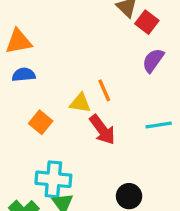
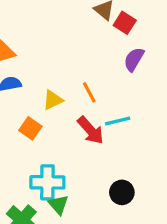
yellow triangle: (80, 103) -> (53, 100), moved, turned -30
cyan line: (159, 125) -> (118, 121), moved

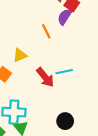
purple semicircle: (134, 59) -> (65, 17), moved
orange line: (89, 92) -> (46, 31), moved

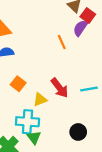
yellow triangle: (20, 55) -> (40, 100), moved
cyan line: (64, 72) -> (89, 89), moved

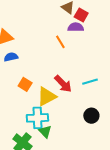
purple semicircle: (80, 28) -> (76, 27), turned 63
yellow triangle: (40, 100) -> (47, 97), size x1.5
black circle: (78, 132) -> (91, 116), moved

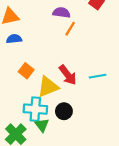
purple semicircle: (76, 27) -> (61, 13), moved
orange line: (60, 42) -> (70, 29), turned 56
black circle: (91, 116) -> (64, 111), moved

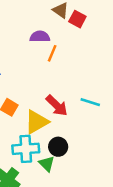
cyan line: (98, 76) -> (90, 102), turned 35
green triangle: (42, 125) -> (47, 164), moved

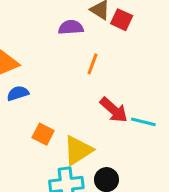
purple semicircle: (40, 37) -> (71, 27), moved
red arrow: (57, 106) -> (114, 110), moved

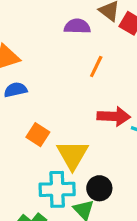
red arrow: (114, 110) -> (114, 116), turned -44
yellow triangle: (78, 150) -> (72, 155), turned -32

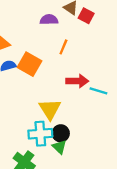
orange square: (38, 135) -> (30, 64), moved, size x1.5
black circle: (99, 188) -> (61, 133), moved

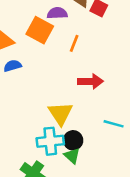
orange square: (30, 64) -> (40, 30), moved
cyan line: (98, 91) -> (114, 124), moved

